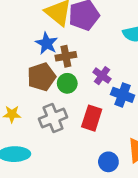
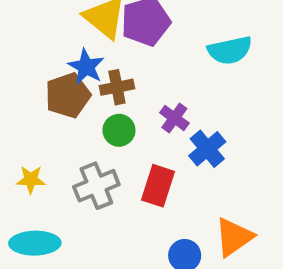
brown pentagon: (41, 77) -> (68, 95), moved
blue cross: (123, 95) -> (207, 149), turned 30

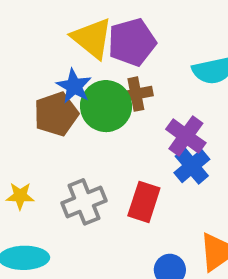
brown cross: (117, 87) -> (136, 94), moved
purple cross: (174, 118) -> (186, 136), moved, size x1.4
green circle: (119, 130) -> (106, 106), moved, size x1.6

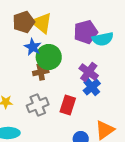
purple pentagon: (132, 42) -> (86, 32), moved
brown cross: (136, 94) -> (41, 72), moved
brown pentagon: (56, 114) -> (24, 22), moved

